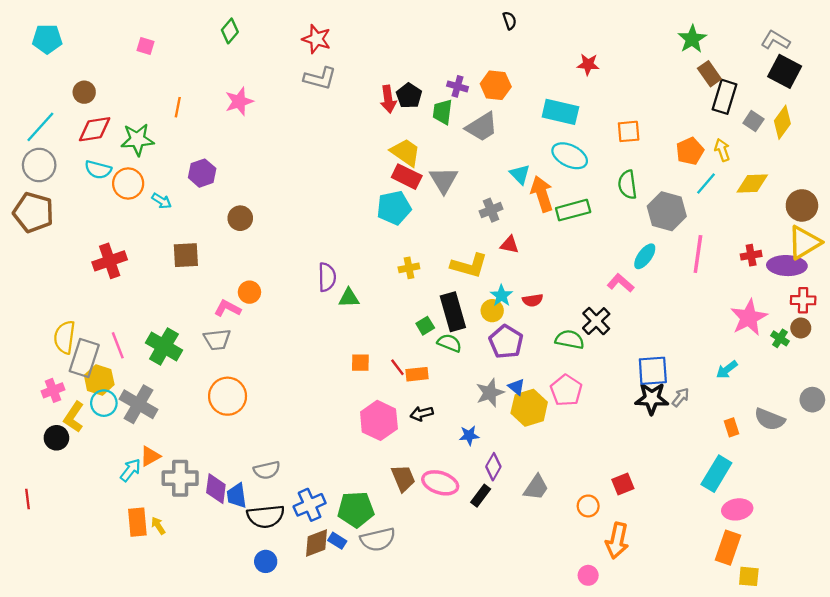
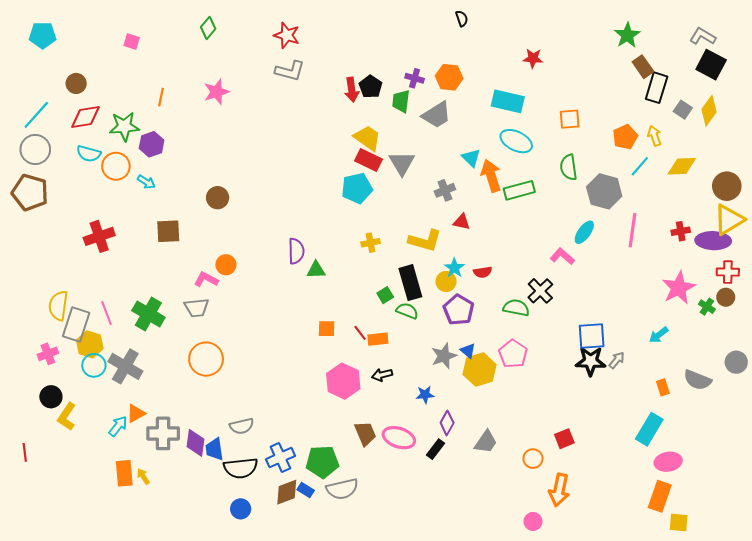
purple hexagon: (202, 173) -> (152, 144), moved
yellow L-shape: (74, 417) -> (67, 417), moved

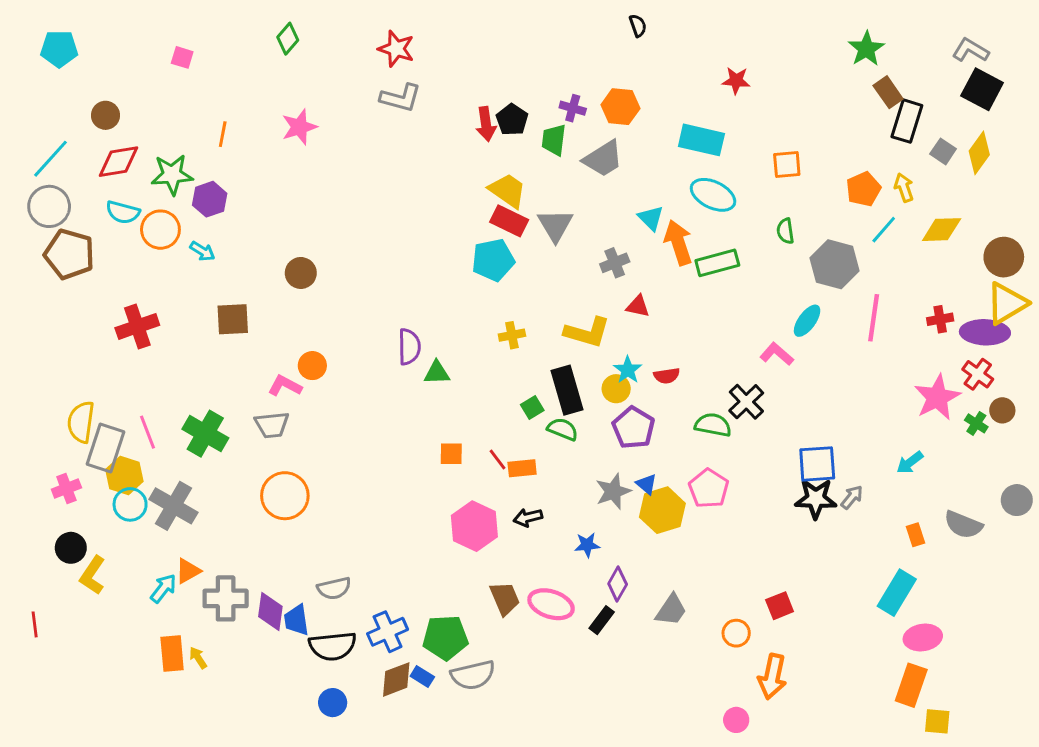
green semicircle: (569, 167) -> (785, 231), size x0.7
brown pentagon: (30, 192) -> (69, 254), moved
red cross: (728, 272) -> (978, 374), moved, turned 35

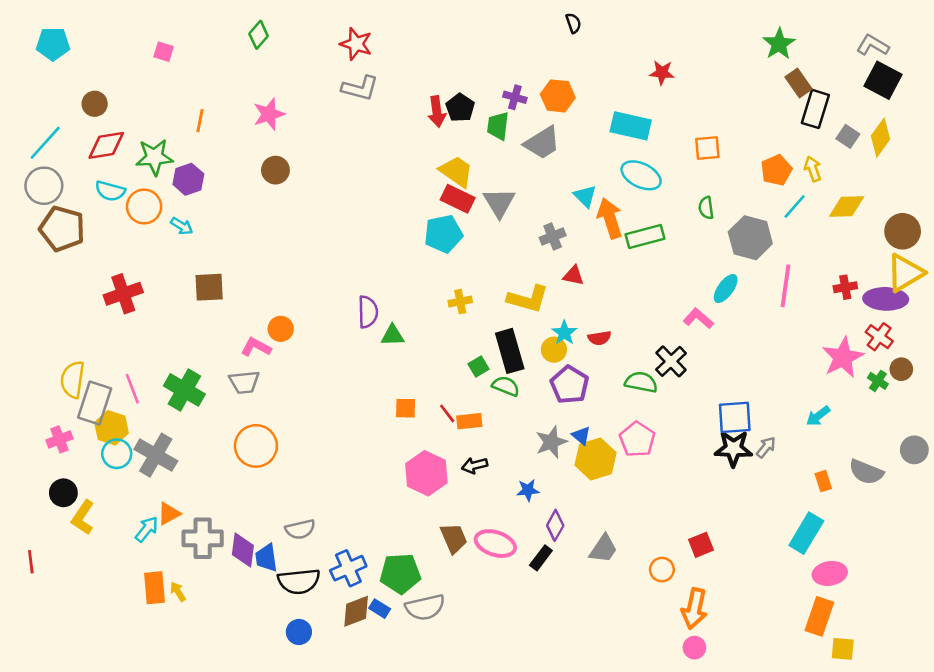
brown circle: (301, 273) -> (275, 170), moved
pink circle: (736, 720) -> (694, 648), moved

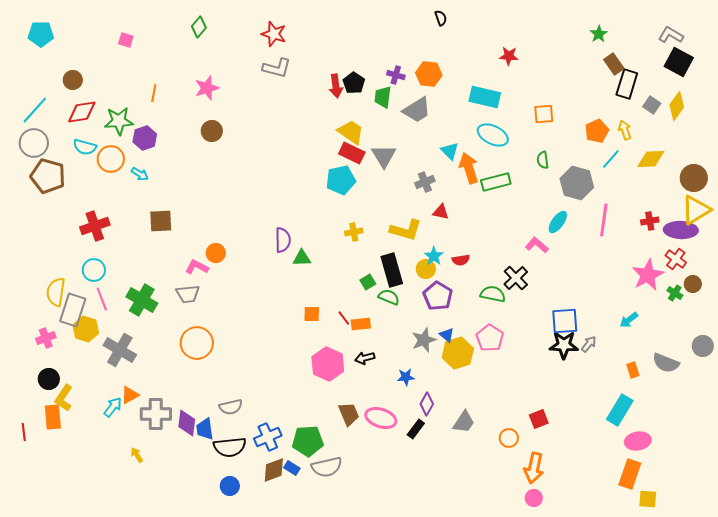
green star: (779, 44) -> (599, 34), size x0.7
cyan circle: (117, 454) -> (94, 270), moved
orange rectangle: (154, 588) -> (53, 417), moved

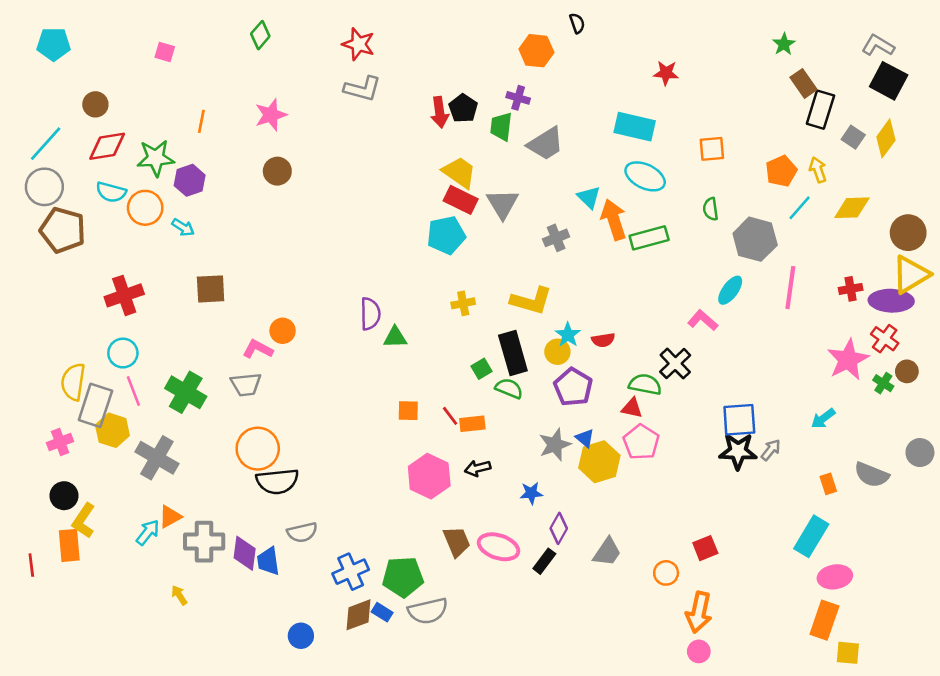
orange hexagon: (429, 74) -> (536, 51), moved
red triangle: (441, 212) -> (632, 408), moved
black semicircle: (230, 447) -> (277, 481), moved

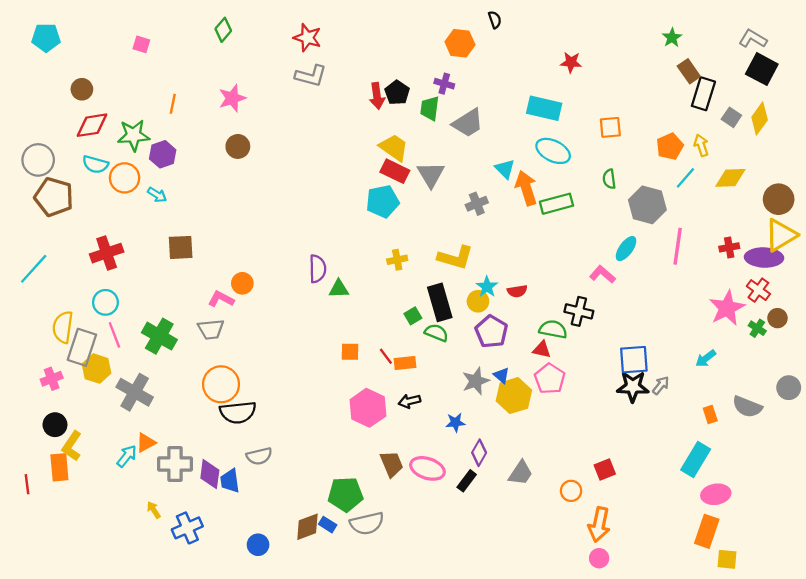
cyan line: (46, 144) -> (34, 269), moved
black cross: (675, 364) -> (579, 311), turned -32
blue cross: (351, 572) -> (187, 528), moved

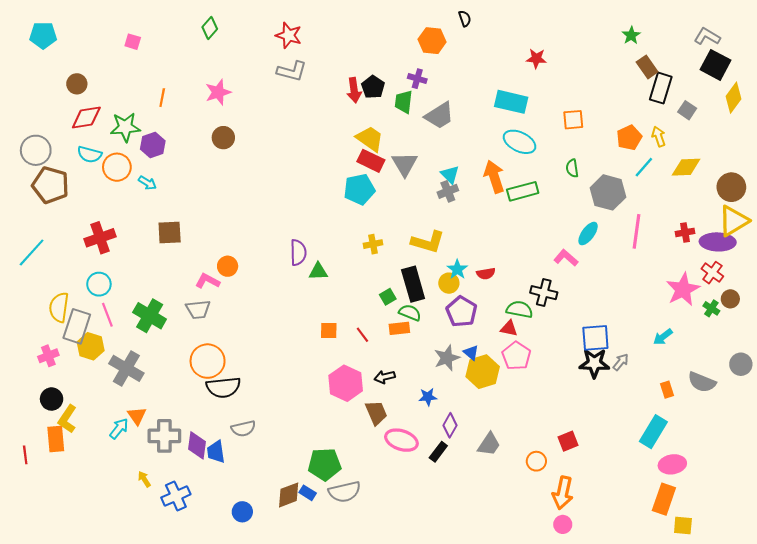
yellow diamond: (760, 118) -> (733, 98), moved
cyan triangle: (505, 169) -> (450, 175), moved
orange rectangle: (405, 363) -> (399, 328), moved
orange triangle: (146, 443) -> (137, 416), turned -36
brown trapezoid: (392, 464) -> (376, 413), moved

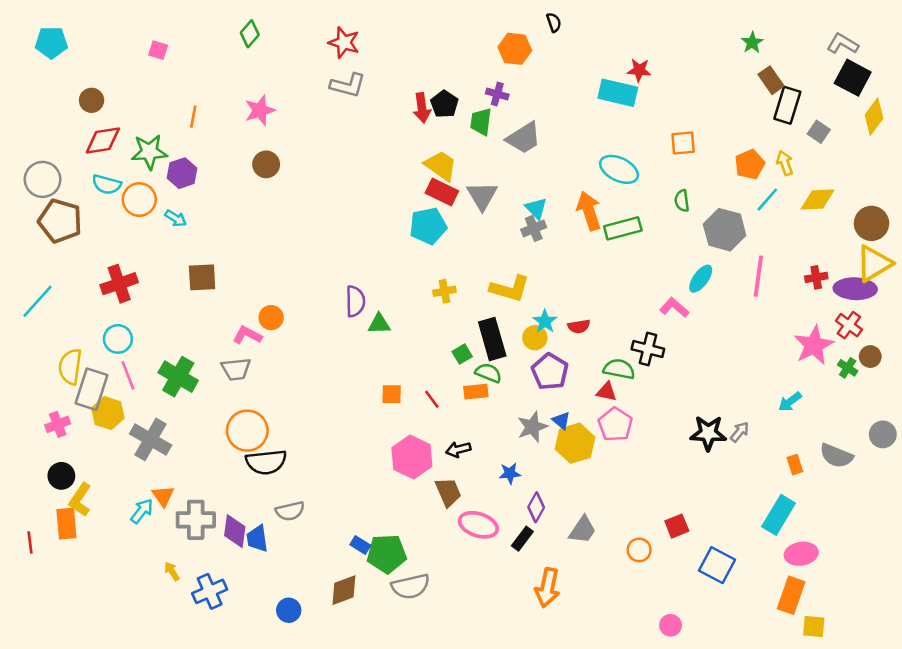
cyan rectangle: (511, 102) -> (618, 93), moved
blue square: (595, 338) -> (717, 565), moved, turned 32
blue rectangle: (308, 493) -> (360, 545), moved
orange arrow: (563, 493) -> (547, 588), moved

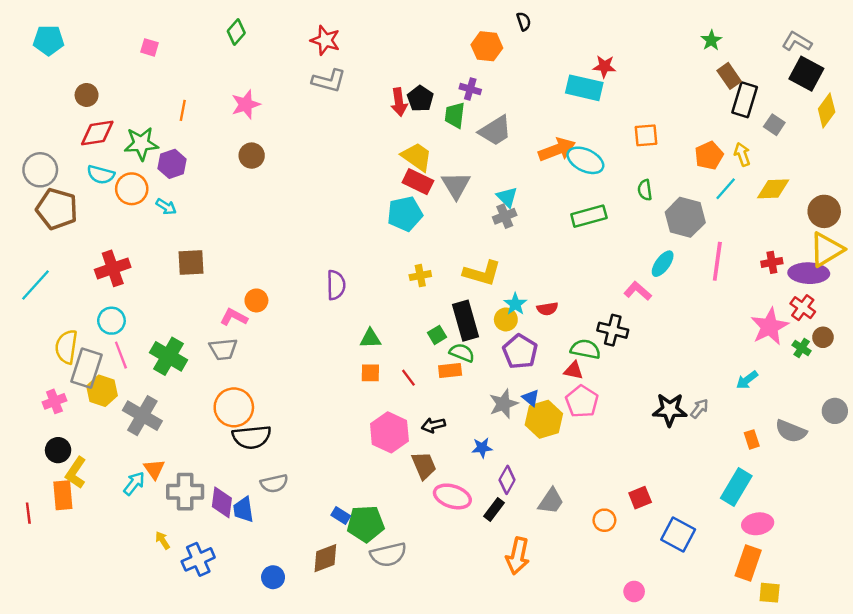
orange arrow: (589, 211) -> (557, 150), moved, turned 87
green triangle: (379, 324) -> (370, 338), moved

